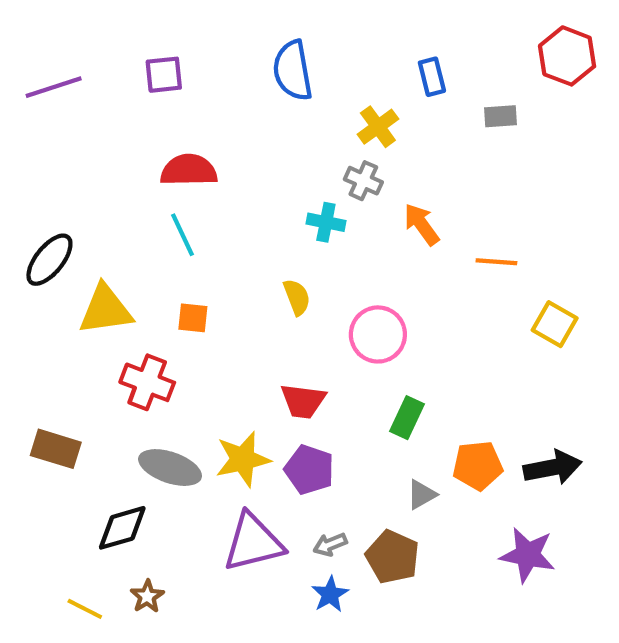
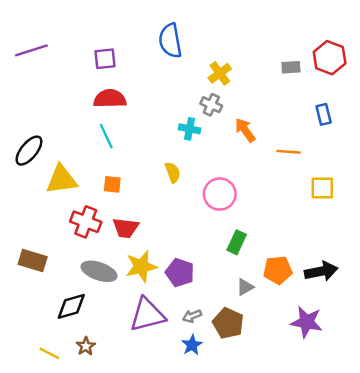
red hexagon: (567, 56) -> (330, 58), moved
purple square: (164, 75) -> (105, 59), moved
blue rectangle: (432, 77) -> (324, 114), moved
yellow square: (555, 324) -> (322, 188), turned -30
red trapezoid: (303, 401) -> (126, 228), moved

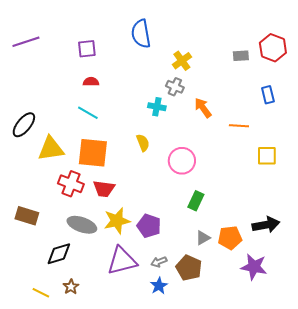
red semicircle: (110, 99) -> (91, 82), size x0.6
cyan line: (106, 136) -> (88, 113), turned -35
orange square: (112, 184) -> (93, 153), size x2.0
orange pentagon: (278, 270) -> (230, 238), moved

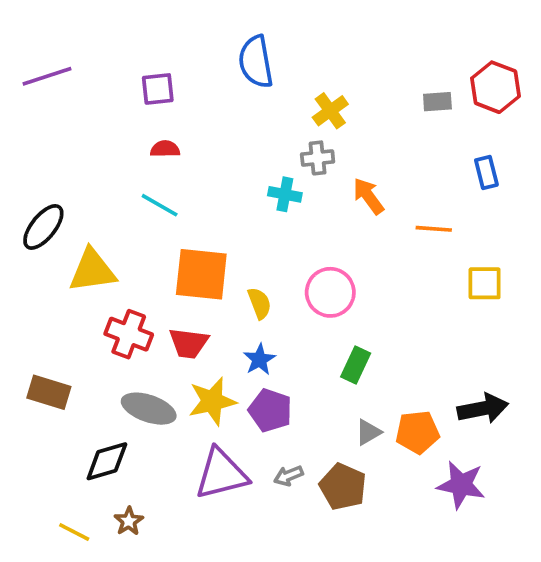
gray cross: (175, 87) -> (318, 158), turned -30
yellow semicircle: (143, 143) -> (259, 303), moved
orange square: (93, 153) -> (201, 274), moved
blue star: (159, 286) -> (259, 360), moved

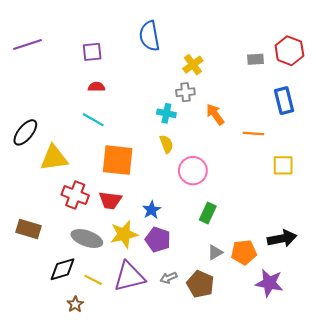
blue rectangle: (486, 173) -> (284, 101), size x1.4
yellow semicircle: (259, 303) -> (166, 144), moved
yellow line: (74, 532) -> (93, 280), moved

